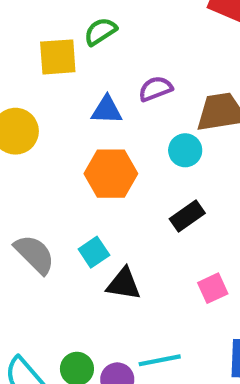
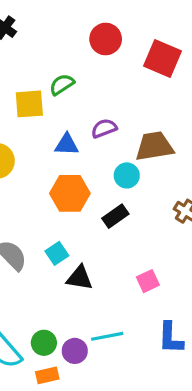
black rectangle: (187, 216) -> (115, 216), moved

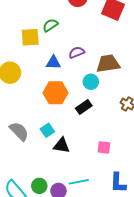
pink square: (148, 281) -> (104, 147), turned 32

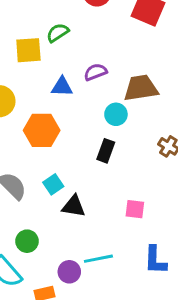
orange hexagon: (55, 93) -> (42, 130), moved
black rectangle: (84, 107) -> (106, 151), turned -35
green circle: (39, 186) -> (27, 241), moved

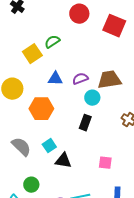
yellow square: (28, 50) -> (32, 54), turned -30
purple semicircle: (96, 72) -> (80, 79), moved

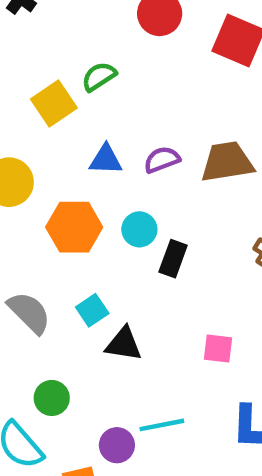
cyan circle: (92, 98) -> (139, 229), moved

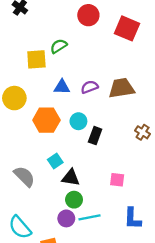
yellow square: (54, 103) -> (36, 59), turned 30
gray semicircle: (29, 313) -> (24, 176), moved
green circle: (52, 398) -> (74, 200), moved
purple circle: (117, 445) -> (66, 218), moved

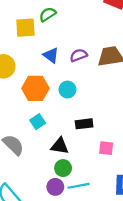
blue triangle: (62, 87) -> (51, 55), turned 35
black rectangle: (95, 136) -> (84, 124), moved, turned 63
cyan square: (55, 161) -> (38, 122), moved

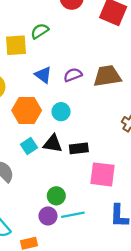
black triangle: (60, 146) -> (53, 144), moved
pink square: (106, 148) -> (103, 174), size x1.6

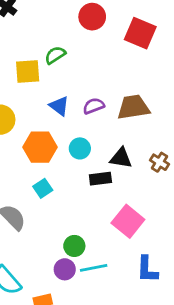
black triangle: (53, 144) -> (121, 158), moved
black rectangle: (79, 148) -> (100, 179), moved
pink square: (103, 174) -> (128, 221), turned 32

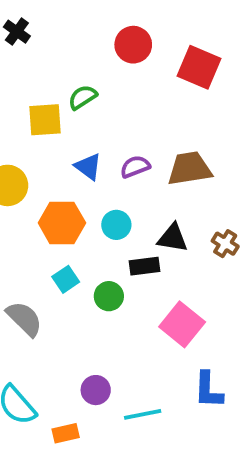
green circle: (74, 246) -> (109, 296), moved
cyan line: (94, 268) -> (143, 414), moved

